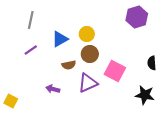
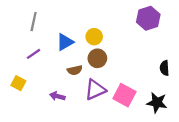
pink square: (115, 71) -> (124, 95), moved
yellow square: (11, 101) -> (18, 83), moved

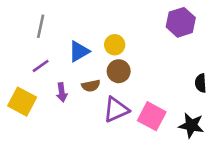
yellow square: (18, 83) -> (22, 102), size x1.5
purple arrow: (57, 96) -> (62, 92), moved, turned -112

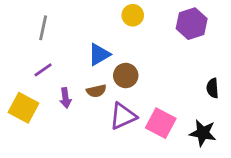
yellow circle: (115, 45) -> (133, 15), moved
blue triangle: (79, 51) -> (99, 54), moved

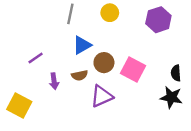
gray line: (43, 28) -> (70, 14), moved
yellow square: (23, 108) -> (19, 106), moved
pink square: (161, 123) -> (133, 70), moved
black star: (203, 133) -> (171, 97), moved

